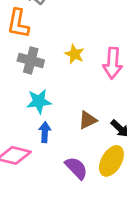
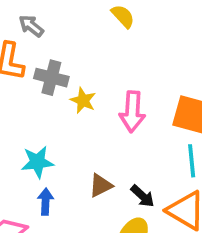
gray cross: (31, 60) -> (51, 78), moved

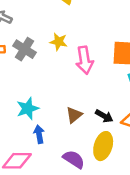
gray cross: (51, 78) -> (24, 49), turned 30
yellow star: (83, 100) -> (59, 42), moved

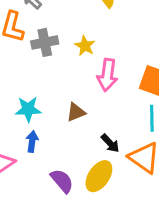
gray cross: (24, 49) -> (45, 42), turned 30
brown triangle: (74, 115) -> (76, 112), moved

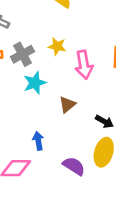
cyan star: (28, 109) -> (35, 83), moved

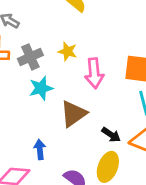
brown triangle: (67, 105) -> (73, 114), size x1.5

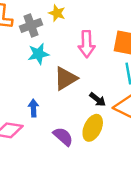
yellow star: (68, 51) -> (57, 13), moved

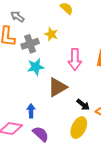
purple semicircle: (63, 136) -> (41, 134), moved

